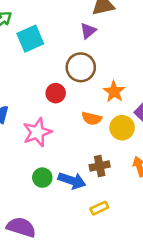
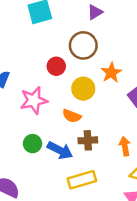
orange semicircle: (92, 118) -> (72, 116), moved
yellow circle: (122, 128) -> (83, 89), moved
yellow rectangle: (99, 208) -> (82, 180), size x1.6

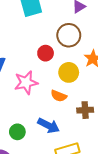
brown cross: (88, 140) -> (85, 110), moved
green circle: (33, 144) -> (17, 132), moved

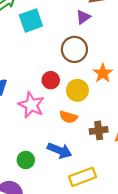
red circle: (46, 53) -> (51, 80), moved
pink star: (26, 83) -> (31, 105), turned -30

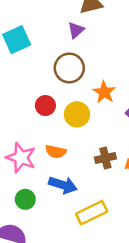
pink star: (31, 105) -> (21, 158), moved
orange semicircle: (68, 117) -> (56, 152), moved

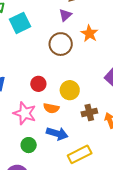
orange star: (104, 92) -> (89, 34), moved
red circle: (45, 106) -> (38, 84), moved
yellow circle: (77, 114) -> (70, 90), moved

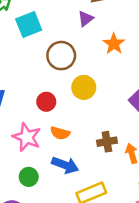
brown circle: (61, 44) -> (61, 56), moved
yellow circle: (70, 90) -> (84, 87), moved

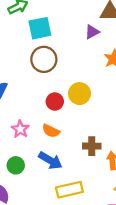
brown circle: (61, 56) -> (44, 59), moved
red circle: (46, 102) -> (55, 102), moved
pink star: (27, 137) -> (20, 129), size x0.7

